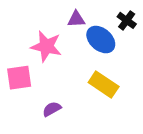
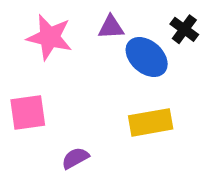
pink star: (46, 46) -> (49, 37), moved
yellow rectangle: (104, 84) -> (151, 122), turned -44

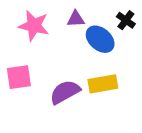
purple semicircle: (75, 158) -> (65, 92), moved, size x1.6

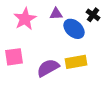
pink star: (34, 26) -> (25, 19), turned 30

